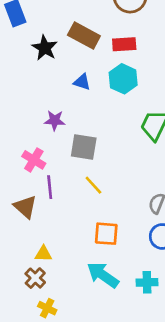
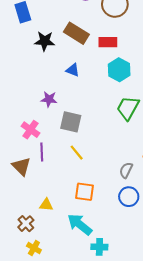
black star: (45, 48) -> (45, 41), turned -30
cyan hexagon: (123, 79) -> (119, 70), moved
yellow triangle: (43, 254) -> (46, 205), moved
cyan cross: (147, 282) -> (99, 247), moved

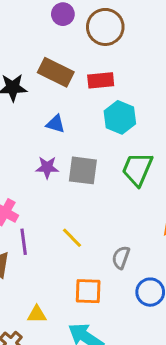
purple star: (49, 99) -> (47, 167), moved
gray square: (71, 122) -> (83, 170), moved
gray semicircle: (126, 170) -> (121, 257), moved

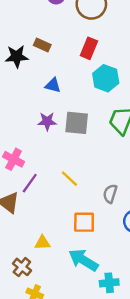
brown rectangle: (56, 72) -> (42, 45), moved, size x0.6
red rectangle: (101, 80) -> (89, 48), turned -60
purple line: (24, 242) -> (30, 183), turned 45

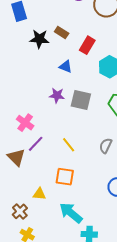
red rectangle: (89, 48) -> (87, 45), moved
gray semicircle: (110, 194) -> (106, 146), moved
orange square: (84, 222) -> (65, 177), moved

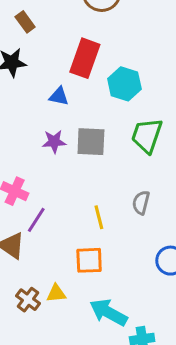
brown rectangle: (62, 32) -> (25, 22), moved, turned 32
red rectangle: (87, 45) -> (85, 58), size x1.4
yellow line: (69, 145) -> (99, 217), moved, turned 35
brown cross: (20, 211) -> (28, 300), moved

